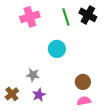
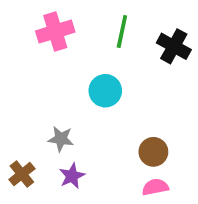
black cross: (88, 15) -> (174, 46), moved
green line: (66, 17) -> (122, 31), turned 30

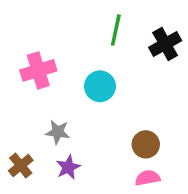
pink cross: (55, 31) -> (38, 70), moved
black cross: (174, 46) -> (165, 44), turned 32

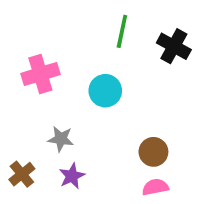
black cross: (165, 44) -> (174, 46), turned -32

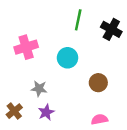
brown circle: (153, 152) -> (98, 83), moved

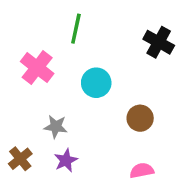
green line: (78, 20) -> (76, 29), moved
pink cross: (26, 47) -> (37, 68), turned -35

